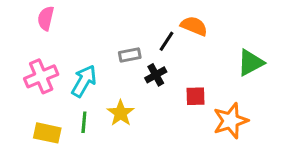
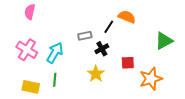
pink cross: (41, 76) -> (27, 50), turned -35
yellow star: (121, 113) -> (96, 74), moved

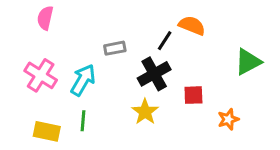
gray rectangle: (85, 36) -> (115, 48), moved
black cross: (102, 49) -> (154, 74), size x1.5
orange star: (151, 79) -> (228, 119), size x0.6

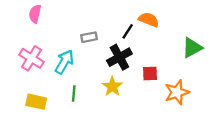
orange star: (228, 119) -> (177, 92), size x1.5
green line: (83, 121) -> (74, 93), moved

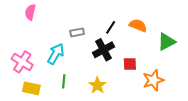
orange semicircle: (149, 20) -> (138, 25), moved
pink cross: (32, 58) -> (22, 62), moved
yellow star: (112, 86) -> (97, 85), moved

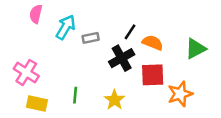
orange semicircle: (138, 25) -> (153, 43), moved
cyan arrow: (56, 54) -> (66, 27), moved
red square: (130, 64) -> (153, 75), size x1.5

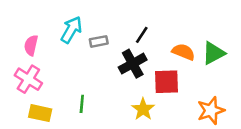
pink semicircle: (36, 14) -> (31, 45), moved
orange semicircle: (153, 43) -> (183, 52), moved
orange star: (180, 94) -> (211, 110), moved
yellow star: (114, 100) -> (143, 109), moved

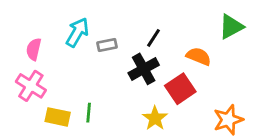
green triangle: (213, 53) -> (231, 27), moved
red square: (167, 82) -> (180, 89), turned -32
yellow rectangle: (40, 113) -> (58, 117), moved

